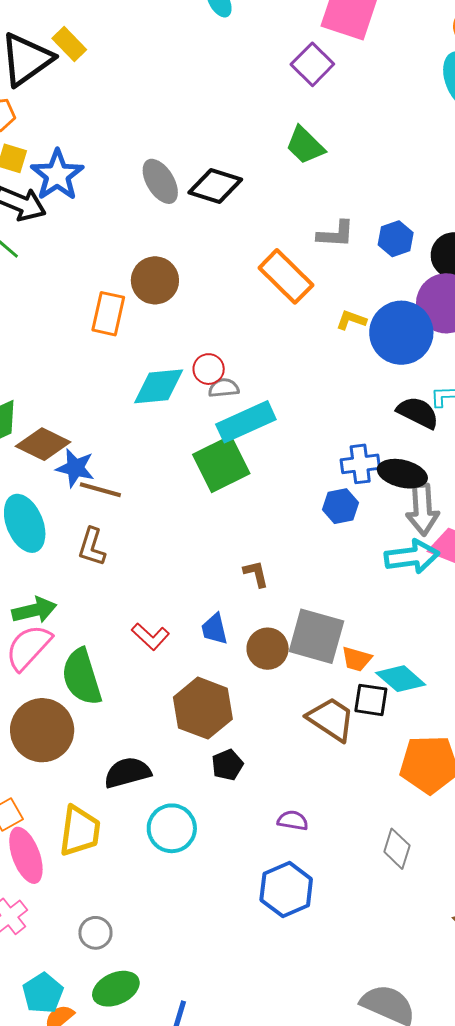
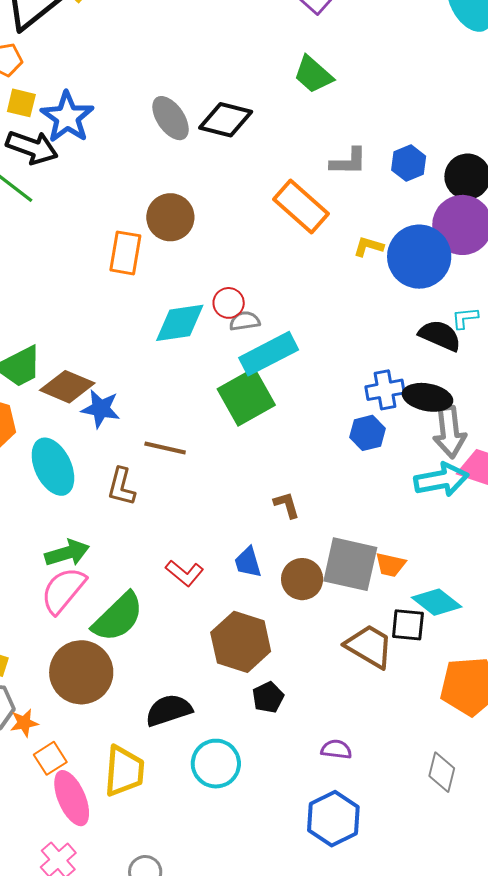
brown line: (100, 490) -> (165, 448), moved
orange trapezoid: (357, 659) -> (390, 565), moved
green semicircle: (82, 677) -> (118, 617), turned -114

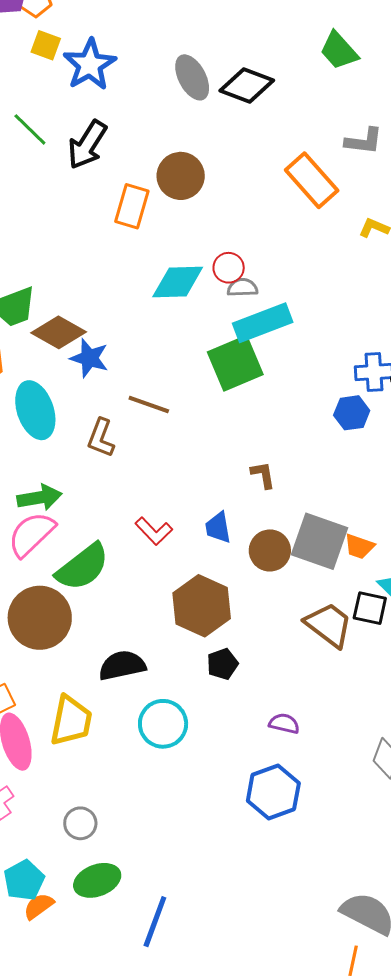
black arrow: (32, 147) -> (87, 145), moved, turned 96

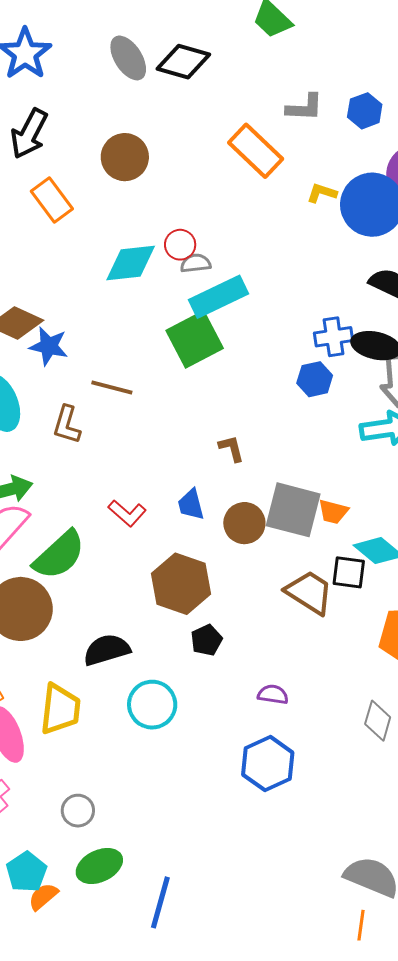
orange rectangle: (132, 206) -> (52, 200), moved, turned -48

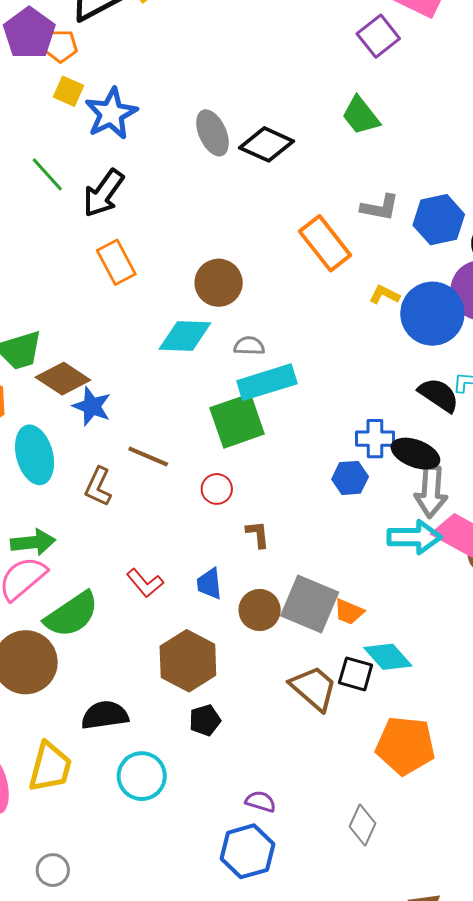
blue hexagon: (365, 111) -> (439, 220), size x1.4
brown circle: (125, 157) -> (219, 283), moved
red circle: (180, 245) -> (217, 489), moved
purple semicircle: (273, 694) -> (261, 801), moved

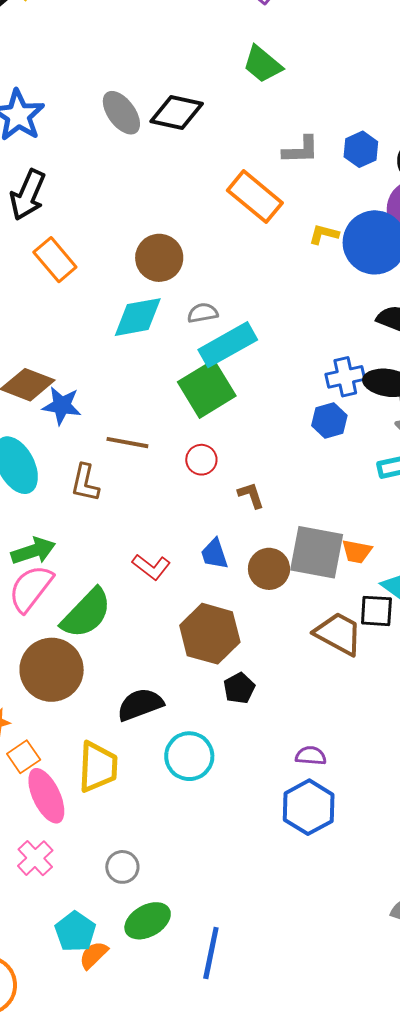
blue hexagon: (439, 220) -> (361, 149), size x0.7

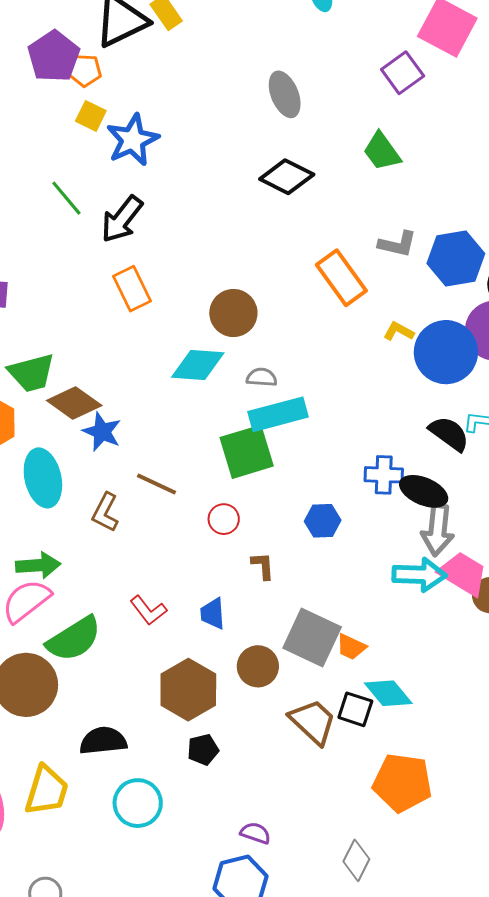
gray ellipse: (121, 113) -> (285, 94), moved
blue hexagon: (361, 149) -> (456, 259), size x1.6
blue hexagon: (329, 420) -> (323, 521), moved
brown circle: (269, 569) -> (258, 666), moved

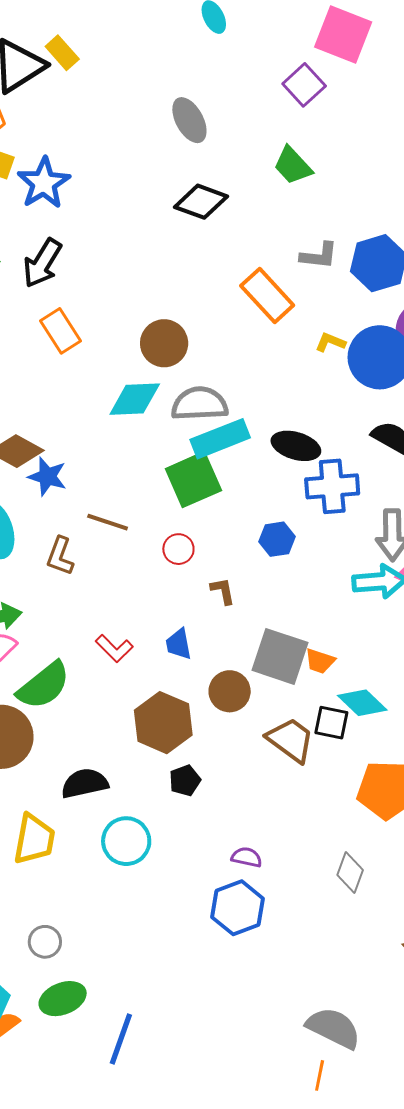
gray semicircle: (262, 377) -> (200, 404), size x1.8
blue cross: (384, 475) -> (332, 486), size x1.4
black ellipse: (424, 491) -> (296, 446), moved

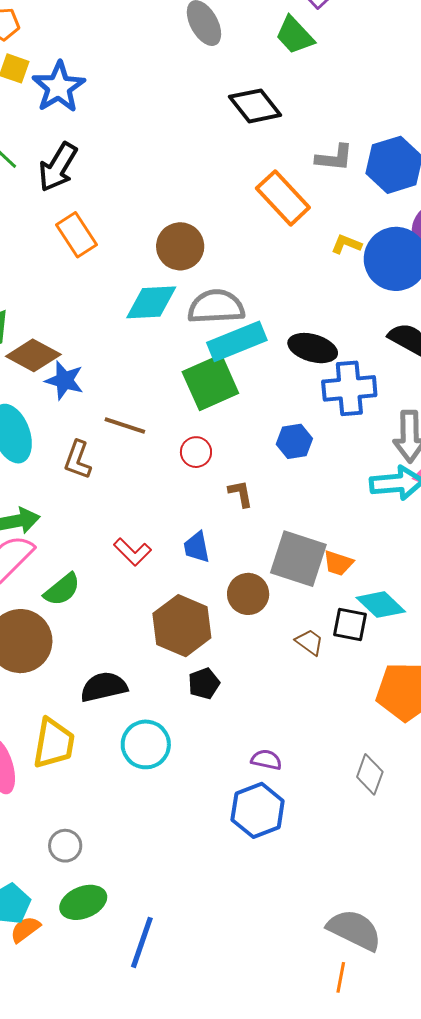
green trapezoid: (293, 165) -> (295, 35), moved
black diamond: (201, 202) -> (255, 106), moved, turned 32
green semicircle: (44, 686) -> (62, 589), size x0.7
brown trapezoid: (291, 740) -> (309, 642), size x0.6

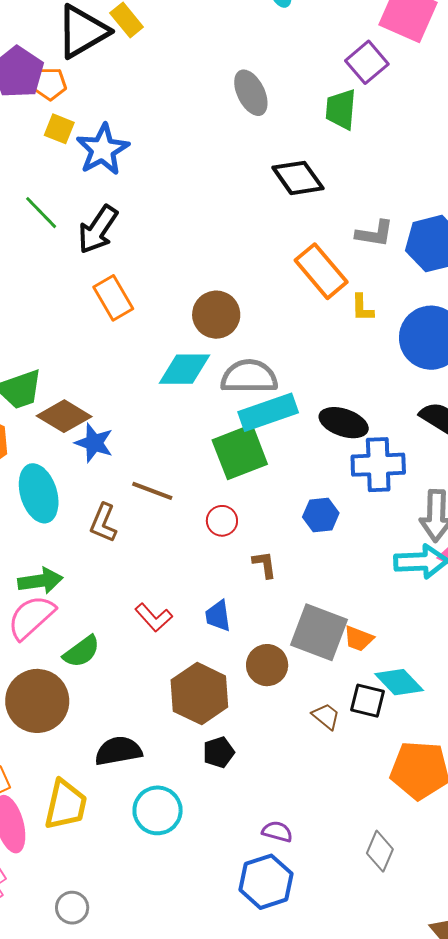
green trapezoid: (295, 35) -> (341, 109), turned 45
yellow L-shape: (346, 244) -> (362, 308), moved, turned -116

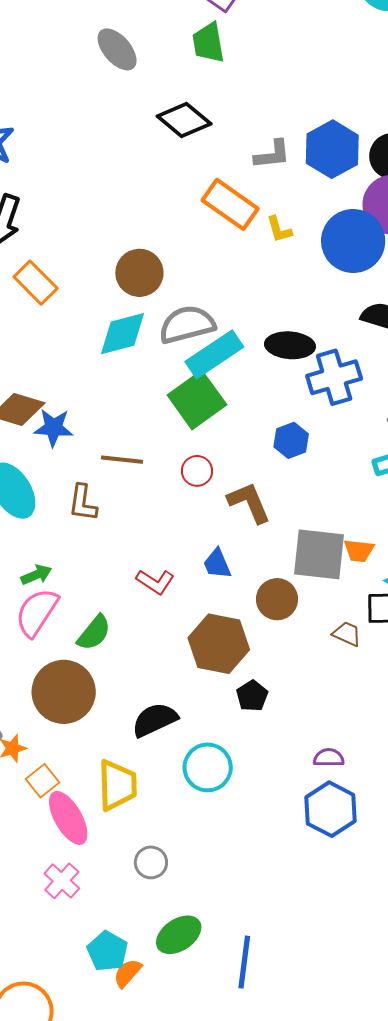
brown L-shape: (264, 565) -> (249, 503), size x1.6
green arrow: (40, 581) -> (36, 575), size x0.7
gray circle: (72, 908) -> (151, 862), moved

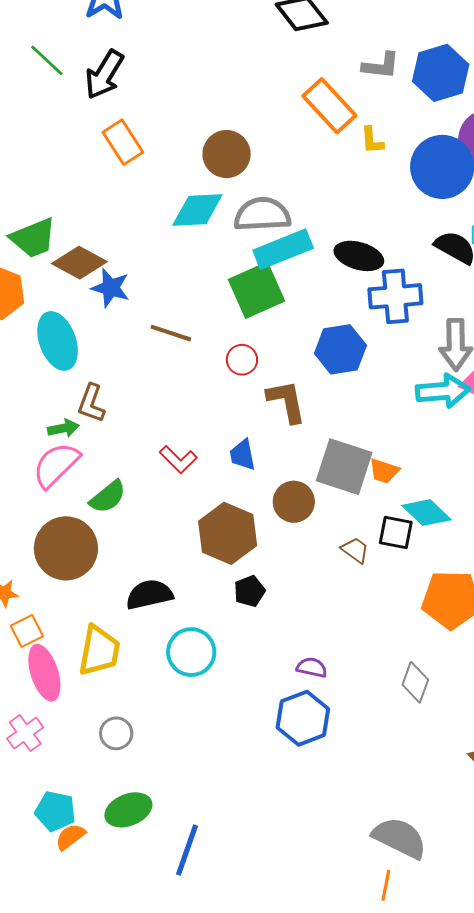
blue hexagon: (291, 440) -> (340, 349), size x1.4
brown L-shape: (83, 503) -> (91, 403), moved
cyan pentagon: (107, 951) -> (55, 811), turned -30

